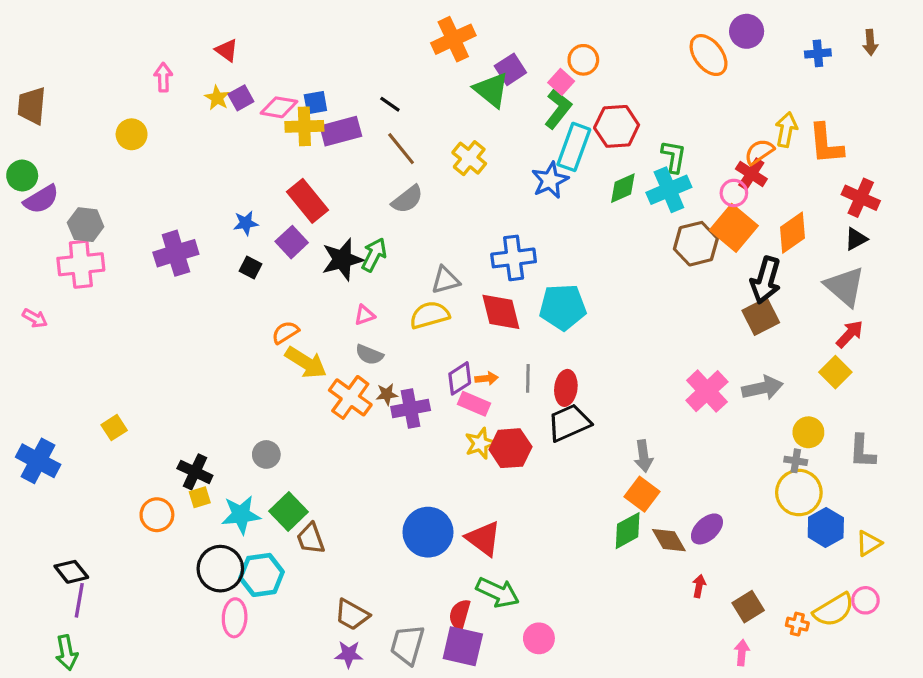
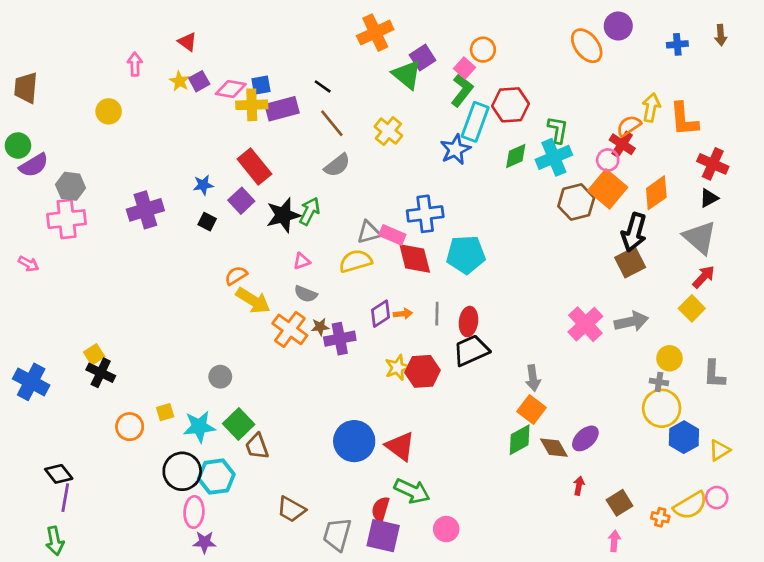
pink rectangle: (474, 404) -> (392, 235), moved
black cross: (195, 472) -> (101, 373), moved
purple star: (349, 654) -> (204, 542), moved

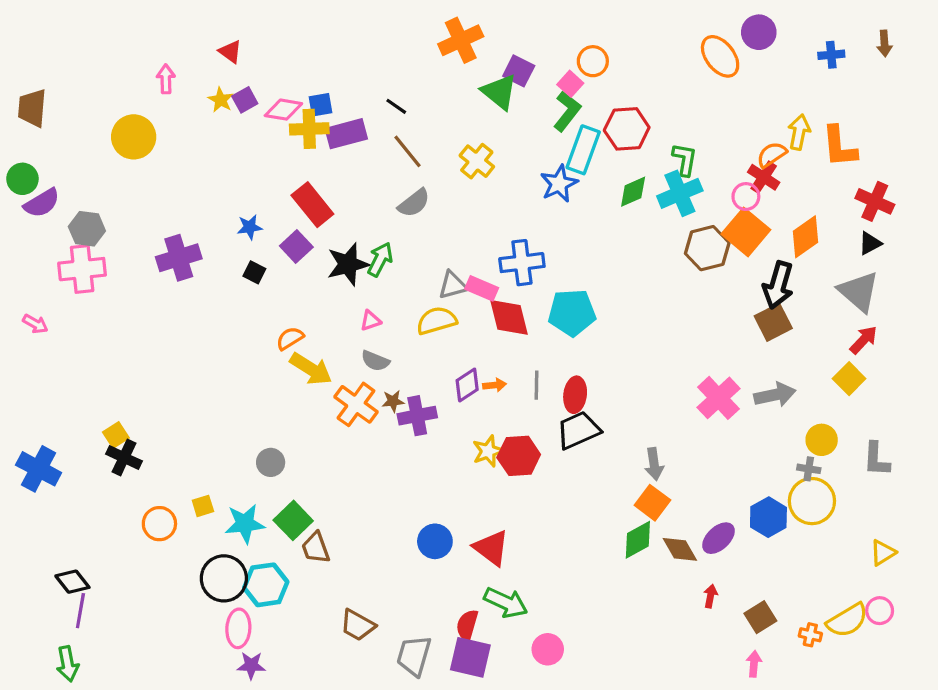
purple square: (423, 58) -> (519, 71), turned -30
yellow circle: (109, 111) -> (134, 137), size x1.4
blue hexagon: (684, 437) -> (768, 517), moved
blue circle: (354, 441) -> (435, 541), size x0.7

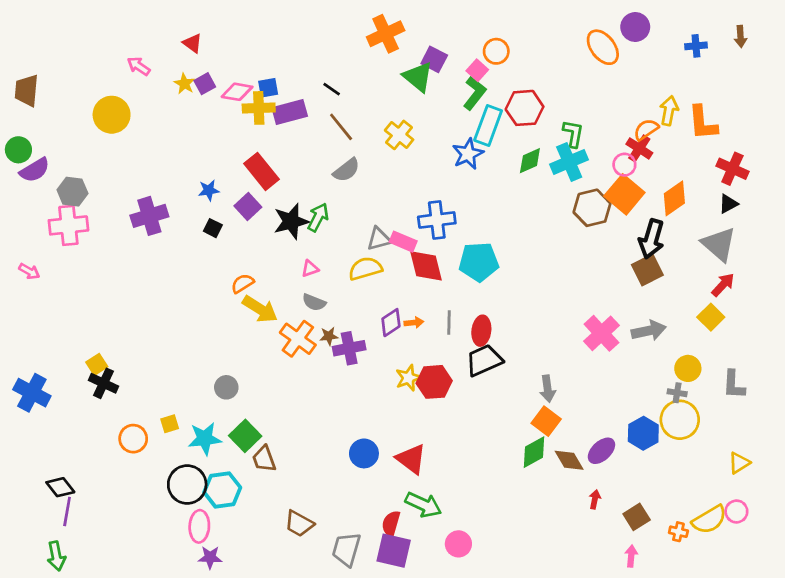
pink arrow: (166, 79) -> (139, 66), turned -55

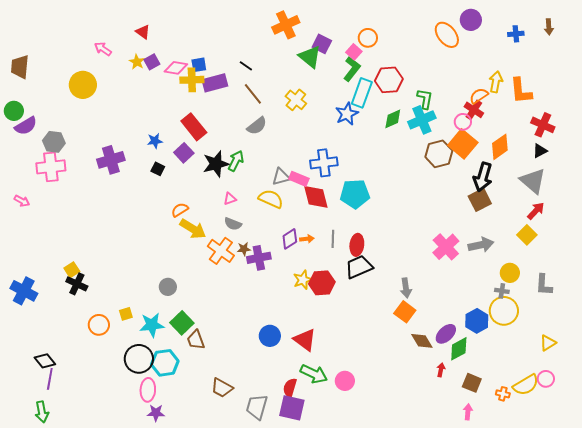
yellow semicircle: (365, 269) -> (271, 199), turned 40
green diamond: (534, 452) -> (459, 349), moved
brown square: (637, 517) -> (472, 383), turned -36
pink circle: (458, 544) -> (345, 381), moved

